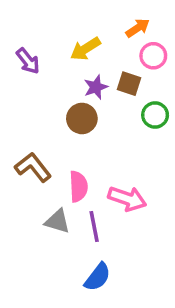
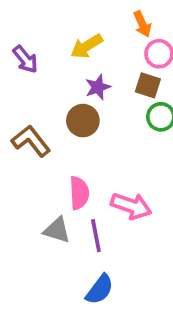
orange arrow: (138, 28) -> (142, 24), turned 100
brown square: (129, 84) -> (148, 85), moved
brown L-shape: (33, 167) -> (31, 141), moved

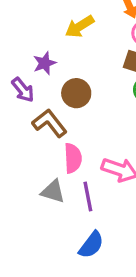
purple arrow: (25, 59) -> (23, 90), moved
purple star: (98, 87) -> (45, 63), moved
brown L-shape: (31, 141) -> (50, 123), moved

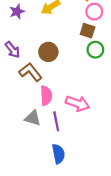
purple star: (45, 63) -> (17, 12), moved
blue semicircle: (91, 245) -> (58, 154), turned -48

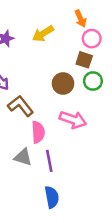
brown circle: (48, 52) -> (63, 83), moved
pink arrow: (77, 103) -> (73, 120), moved

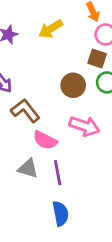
pink semicircle: (38, 132) -> (45, 140), turned 120

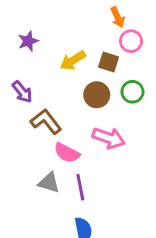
yellow arrow: (51, 29) -> (73, 60), moved
brown square: (97, 58) -> (109, 62), moved

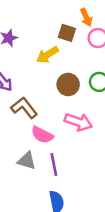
brown square: (109, 62) -> (67, 33), moved

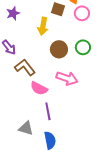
yellow arrow: (47, 55) -> (43, 26), turned -48
gray triangle: (27, 161) -> (26, 128), moved

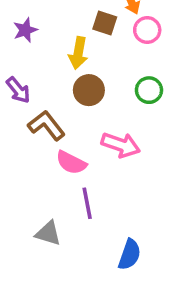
brown circle: (59, 49) -> (89, 90), moved
blue semicircle: (50, 140) -> (130, 254), moved, turned 30

